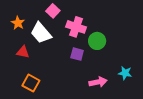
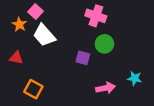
pink square: (53, 11) -> (36, 12), moved
pink cross: (76, 27) -> (96, 16), moved
red triangle: (23, 52) -> (16, 58), moved

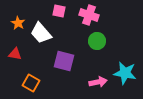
pink square: (36, 12) -> (59, 11), moved, turned -32
purple square: (83, 58) -> (64, 61), moved, size x1.5
cyan star: (135, 78) -> (125, 73), size x1.6

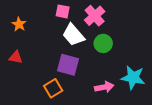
pink cross: (89, 15) -> (95, 16), turned 30
white trapezoid: (41, 33) -> (73, 35), moved
orange square: (31, 83) -> (53, 88), moved, turned 30

